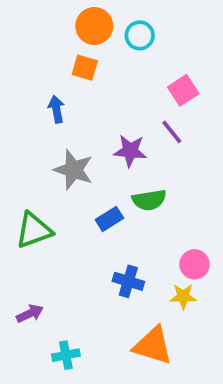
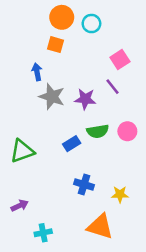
gray star: (73, 170) -> (52, 97), moved
pink circle: (195, 264) -> (127, 131), moved

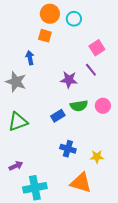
gray star: (52, 97) -> (16, 82), moved
cyan cross: (43, 233) -> (35, 188), size x1.6

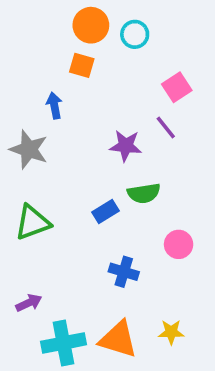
pink circle: (103, 106) -> (179, 244), moved
yellow star: (97, 157) -> (171, 332), moved
orange triangle: (81, 183) -> (118, 339), moved

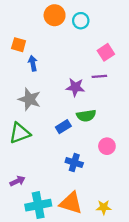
orange square: (82, 65) -> (19, 45), moved
purple line: (166, 127) -> (99, 76), turned -56
gray star: (29, 149) -> (29, 99), moved
yellow star: (171, 332) -> (104, 207), moved

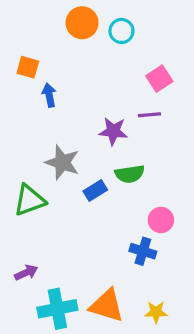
gray star: (29, 99) -> (62, 162), moved
blue cross: (74, 163) -> (143, 251), moved

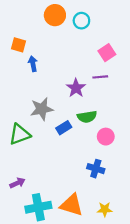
purple star: (113, 131) -> (76, 88), turned 30
gray star: (62, 162) -> (42, 109), turned -30
pink circle: (161, 220) -> (106, 137), moved

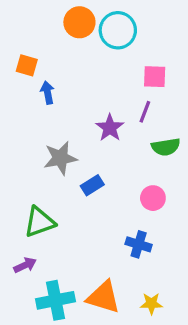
cyan circle: (81, 21) -> (118, 30), size x1.5
pink square: (107, 53) -> (155, 77), turned 35
purple line: (100, 77) -> (145, 112), turned -64
green semicircle: (87, 117) -> (166, 147), moved
green triangle: (20, 134) -> (40, 222), moved

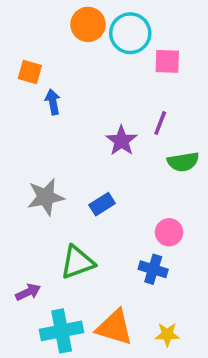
pink square: (155, 77) -> (167, 61), moved
gray star: (60, 158) -> (46, 197), moved
pink circle: (153, 198) -> (169, 232), moved
green triangle: (40, 222) -> (77, 262), moved

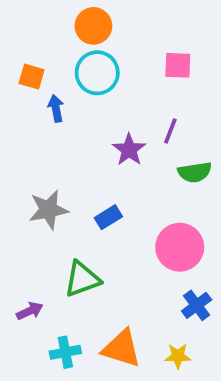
cyan circle: (130, 33) -> (97, 73), moved
pink circle: (169, 232) -> (180, 247), size x1.6
blue cross: (153, 269) -> (197, 305), moved, turned 36
cyan cross: (62, 331) -> (65, 352), size x0.7

